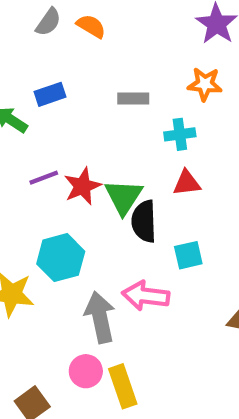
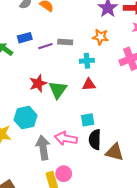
purple line: (44, 178) -> (45, 46), moved
black semicircle: (144, 221) -> (95, 140), moved
pink circle: (86, 371) -> (64, 174), moved

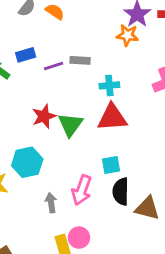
orange star: (100, 37) -> (127, 35), moved
red triangle: (89, 85) -> (112, 118), size x1.6
pink arrow: (66, 138) -> (82, 190), turned -80
gray arrow: (43, 148) -> (51, 203), size x0.6

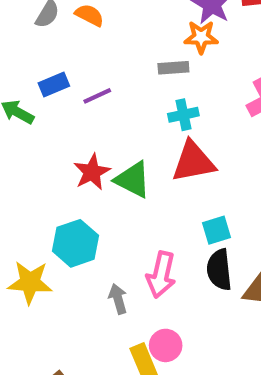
gray rectangle: (80, 60) -> (173, 68), moved
green triangle: (70, 125) -> (133, 180), turned -32
cyan square: (111, 165) -> (216, 230), moved

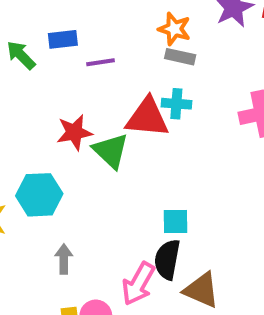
orange star: (201, 37) -> (174, 29), moved
red triangle: (193, 162) -> (147, 118), moved
pink arrow: (161, 275) -> (138, 284), moved

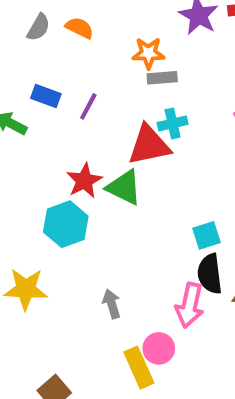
blue rectangle: (63, 39) -> (46, 96), turned 44
purple line: (101, 62) -> (88, 106), turned -36
cyan hexagon: (39, 195) -> (66, 224), moved

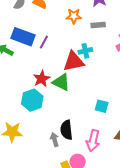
gray rectangle: (162, 78) -> (98, 25), moved
blue rectangle: (46, 96) -> (23, 37), size x1.6
cyan square: (207, 235) -> (102, 106), turned 32
black semicircle: (210, 274) -> (66, 130), moved

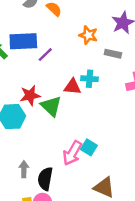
blue rectangle: (23, 37) -> (23, 41), turned -40
red triangle: (74, 61) -> (72, 87), size x0.7
black semicircle: (66, 130) -> (45, 179), moved
pink arrow: (93, 141) -> (72, 153), moved

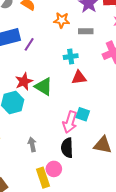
red triangle: (72, 87) -> (79, 78), moved
black semicircle: (45, 179) -> (67, 148), moved

